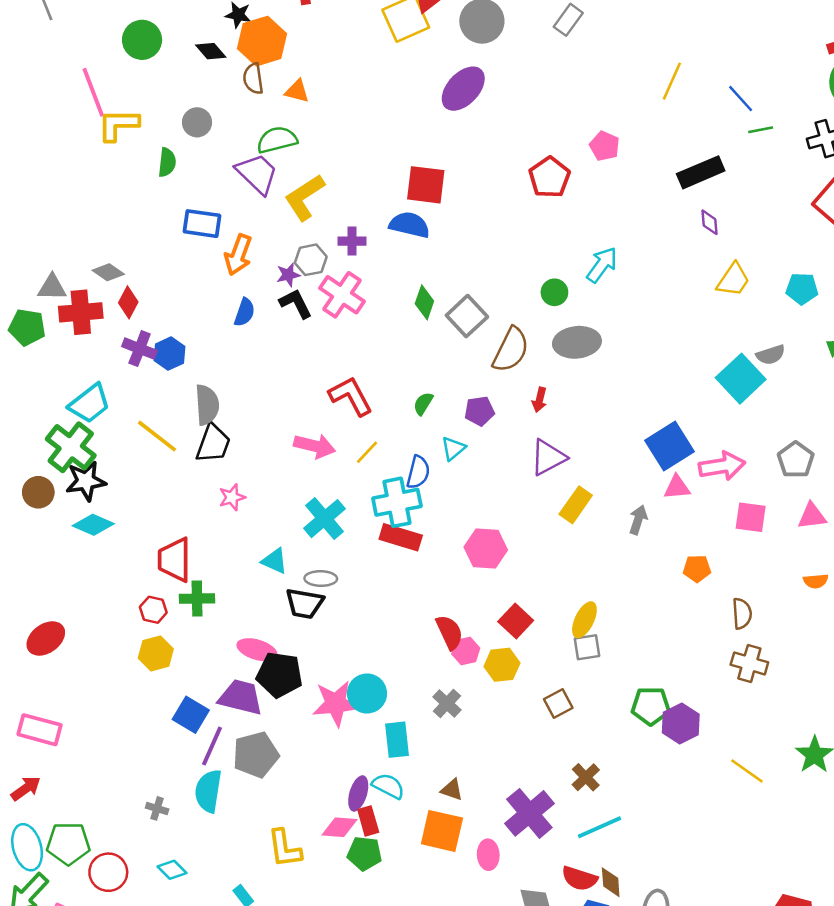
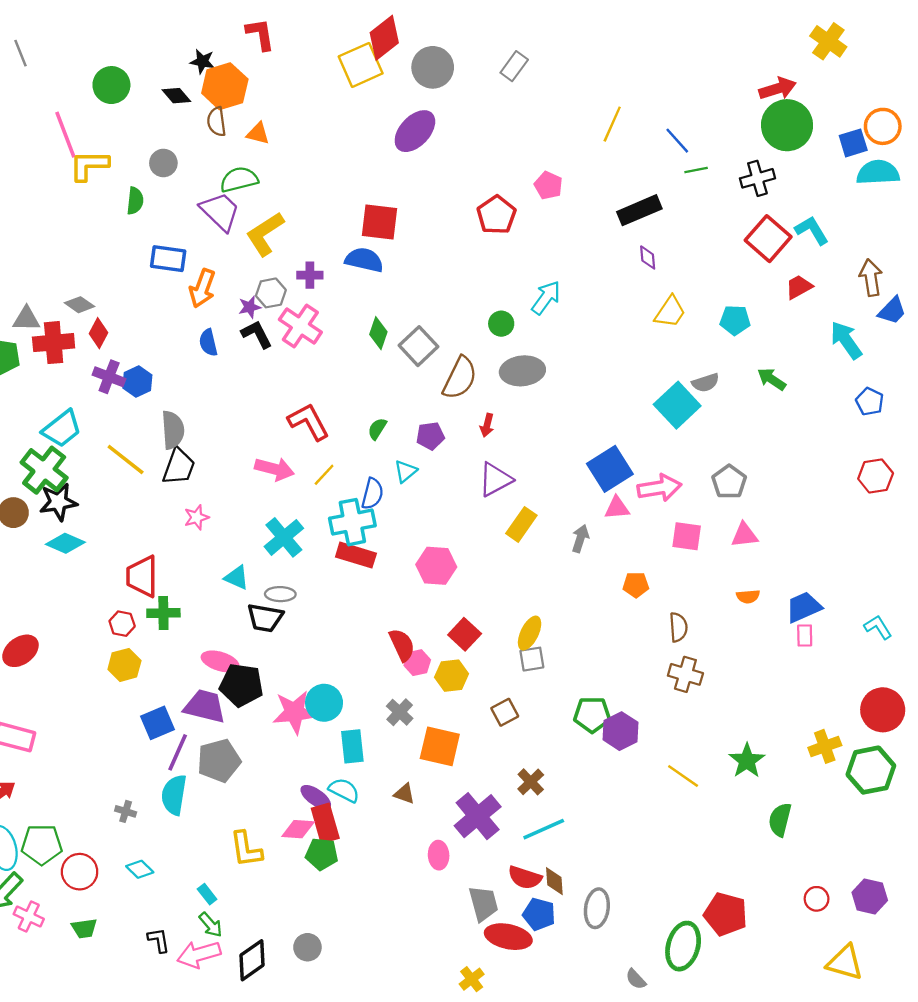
blue semicircle: (245, 312) -> (208, 343), turned 148
blue square: (191, 715) -> (157, 723), turned 36
purple ellipse: (358, 793) -> (316, 797), turned -72
red rectangle: (368, 821) -> (325, 823), size x1.4
orange square: (442, 831) -> (440, 746), moved

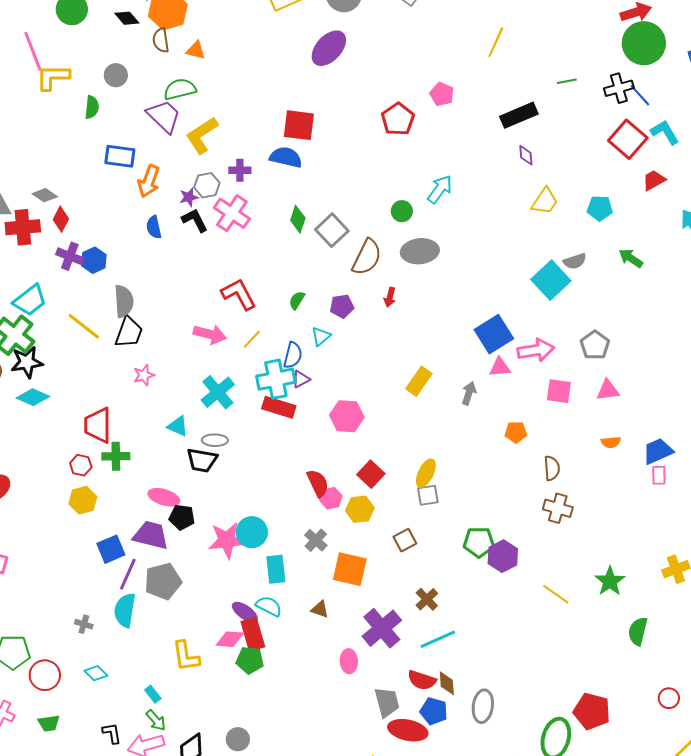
blue line: (677, 141) -> (640, 95), moved
purple triangle: (495, 480) -> (301, 379), moved, size x0.6
black pentagon: (241, 685) -> (182, 517), size x0.7

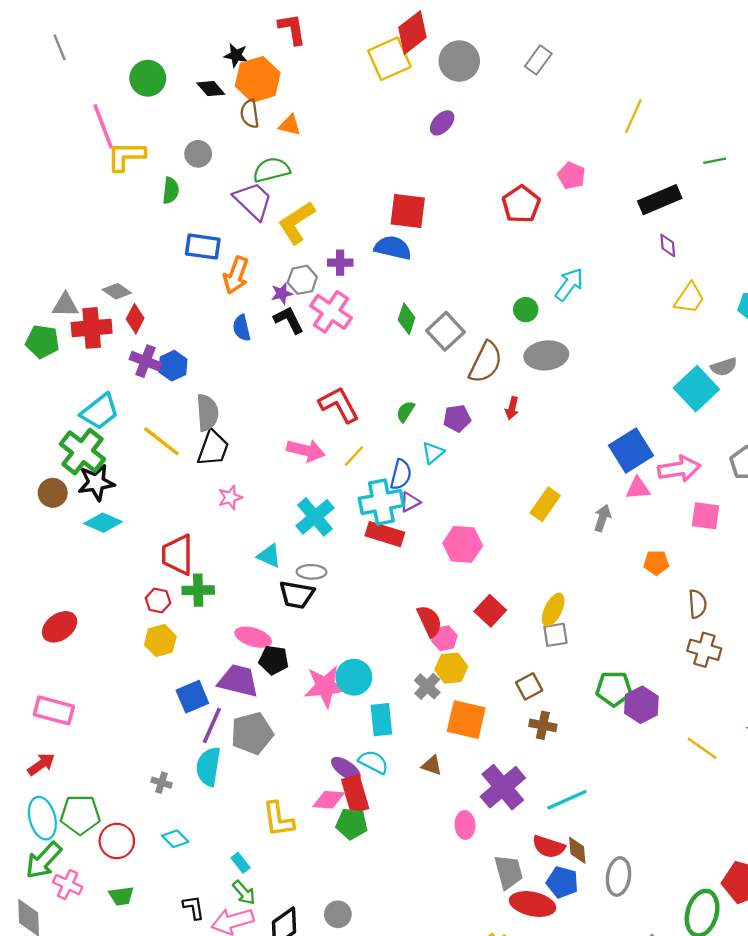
purple ellipse: (329, 48) -> (442, 123), size x0.6
yellow hexagon: (360, 509) -> (451, 668), moved
brown cross: (427, 599) -> (543, 725), moved, turned -35

